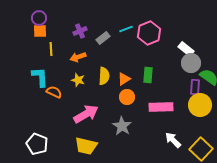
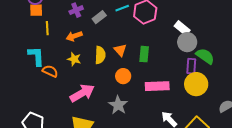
orange triangle: (124, 79) -> (120, 50), moved, turned -40

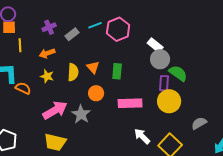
gray star: (118, 105) -> (81, 114), moved

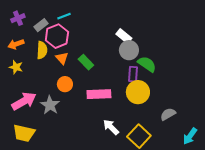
pink hexagon: (118, 29) -> (57, 36), moved
green rectangle: (117, 71) -> (86, 62), turned -49
yellow semicircle: (73, 72) -> (42, 50), moved

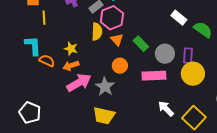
orange arrow: (16, 44) -> (71, 66), moved
gray circle: (129, 50) -> (165, 54), moved
green semicircle: (147, 64) -> (203, 30), moved
yellow trapezoid: (24, 133) -> (104, 116), moved

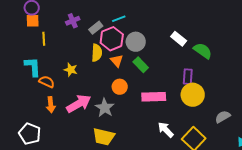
gray circle: (165, 54) -> (136, 42), moved
orange arrow: (71, 66) -> (51, 105), moved, turned -77

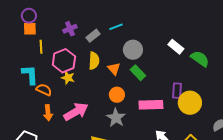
pink hexagon: (112, 39) -> (64, 61), moved
purple rectangle: (188, 77) -> (177, 91), moved
gray star: (105, 108) -> (116, 118), moved

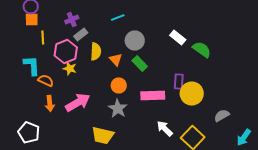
gray rectangle: (93, 36) -> (81, 34), moved

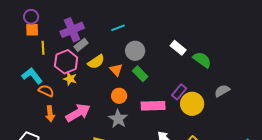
purple cross: (72, 20) -> (72, 30), size x1.6
yellow semicircle: (96, 52) -> (96, 62), turned 54
cyan L-shape: (32, 66) -> (32, 76), turned -35
purple rectangle: (179, 82) -> (179, 92), turned 35
gray semicircle: (222, 116) -> (222, 91), moved

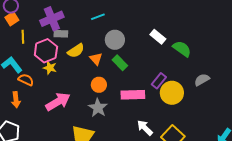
orange square: (32, 30) -> (12, 19), turned -32
gray rectangle: (81, 45) -> (61, 34), turned 40
orange arrow: (50, 114) -> (16, 100), moved

